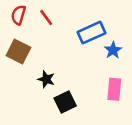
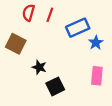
red semicircle: (18, 15) -> (29, 13), moved
red line: (46, 17) -> (50, 15), moved, turned 56

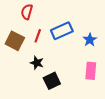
red line: (50, 15) -> (38, 36), moved
blue rectangle: (78, 28) -> (62, 31), moved

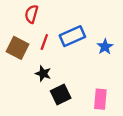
pink rectangle: (91, 71) -> (100, 99), moved

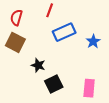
red semicircle: (32, 14) -> (16, 18), moved
red line: (44, 42) -> (50, 10), moved

